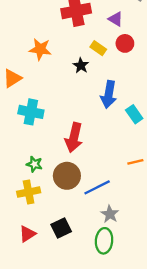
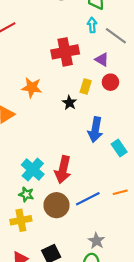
yellow rectangle: (98, 48) -> (86, 86), turned 72
cyan cross: (31, 112) -> (33, 170), moved, turned 30
blue line: (97, 187) -> (88, 199), moved

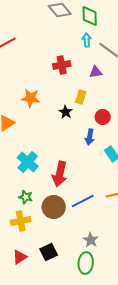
red cross: (65, 52) -> (62, 65), size x0.7
purple triangle: (102, 59) -> (96, 72), turned -40
red circle: (110, 82) -> (103, 117), moved
blue arrow: (95, 130) -> (90, 137), size x0.7
cyan cross: (33, 170) -> (28, 162), moved

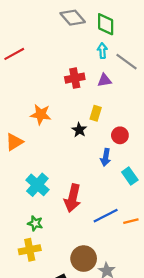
purple triangle: (96, 72) -> (105, 80), moved
blue line: (83, 201) -> (106, 216), moved
brown circle: (54, 207) -> (84, 259), moved

